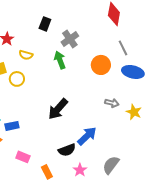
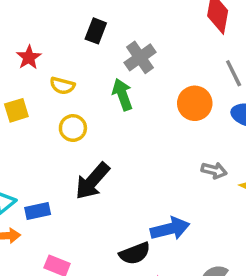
yellow circle: (17, 79) -> (73, 128), moved
black arrow: (58, 109) -> (92, 181), moved
blue arrow: (87, 136) -> (170, 229), turned 30

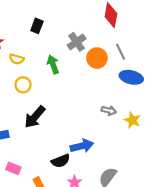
gray cross: (140, 57) -> (77, 42), moved
orange circle: (195, 103) -> (97, 58), moved

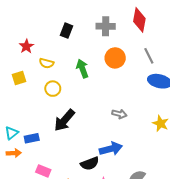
gray cross: (77, 42) -> (106, 26), moved, turned 36
orange circle: (97, 58) -> (115, 58), moved
gray arrow: (109, 111) -> (119, 114), moved

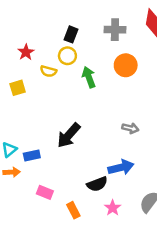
yellow circle: (53, 89) -> (67, 56), moved

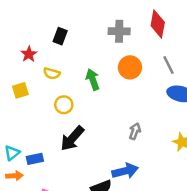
black rectangle: (71, 34) -> (60, 36), moved
yellow circle: (67, 56) -> (64, 105), moved
gray arrow: (130, 128) -> (135, 131), turned -84

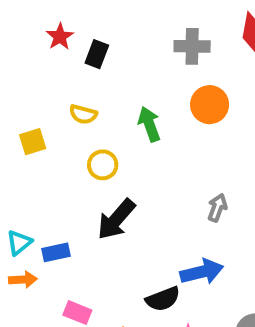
red star: (29, 54) -> (60, 37), moved

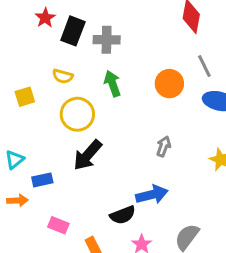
gray cross: (192, 46) -> (107, 40), moved
black rectangle: (97, 54) -> (73, 31), size x1.4
orange circle: (210, 105) -> (169, 84), moved
yellow circle: (103, 165) -> (77, 114), size x1.5
cyan triangle: (19, 243) -> (15, 160), moved

